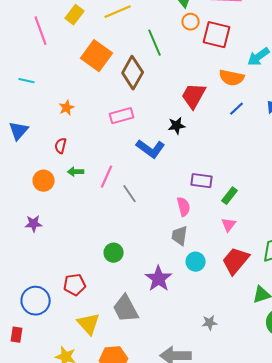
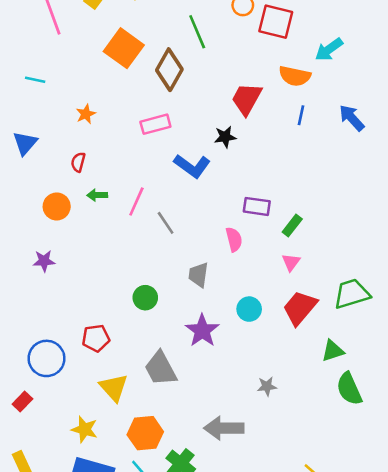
blue line: (237, 109) -> (301, 115), turned -35
gray trapezoid: (180, 236) -> (198, 275), moved
red rectangle: (17, 335) -> (22, 402), turned 35

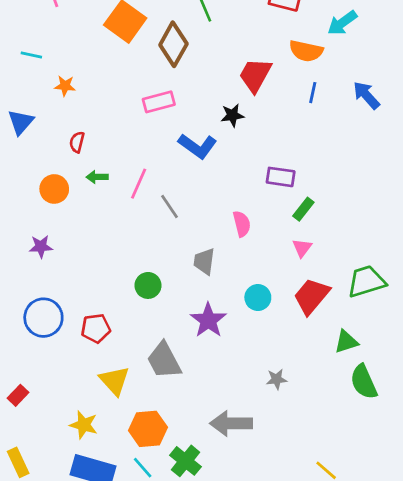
orange star: (86, 114) -> (65, 86), moved, turned 30
purple rectangle: (257, 206) -> (281, 177), moved
blue circle: (47, 358) -> (43, 318), moved

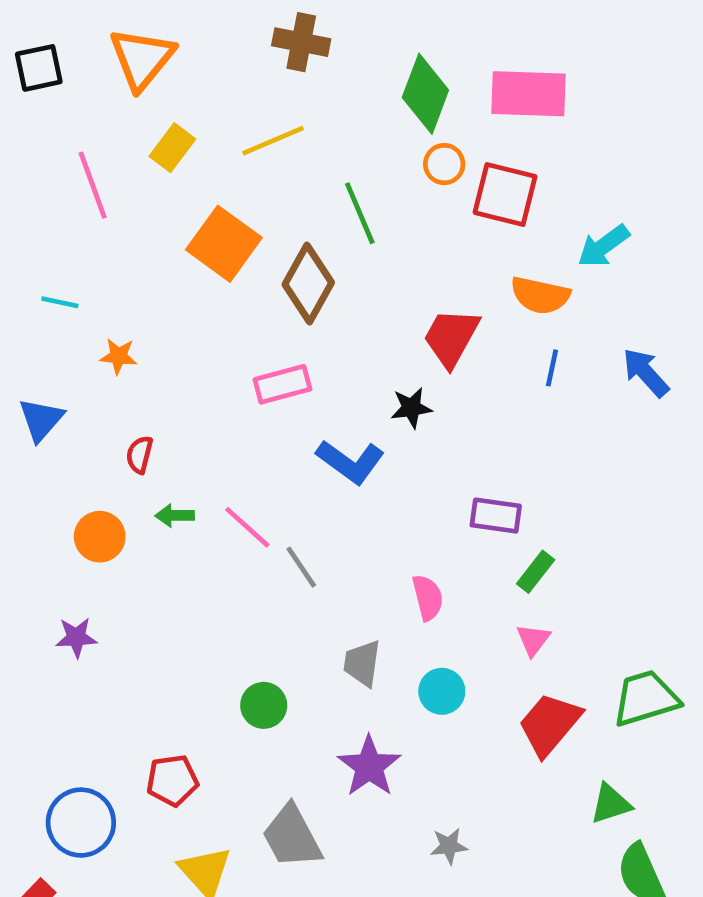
pink line: (139, 184) -> (247, 527), turned -72
cyan circle: (258, 298) -> (442, 691), moved
blue circle: (43, 318) -> (81, 823), moved
gray star: (277, 379) -> (449, 846), moved

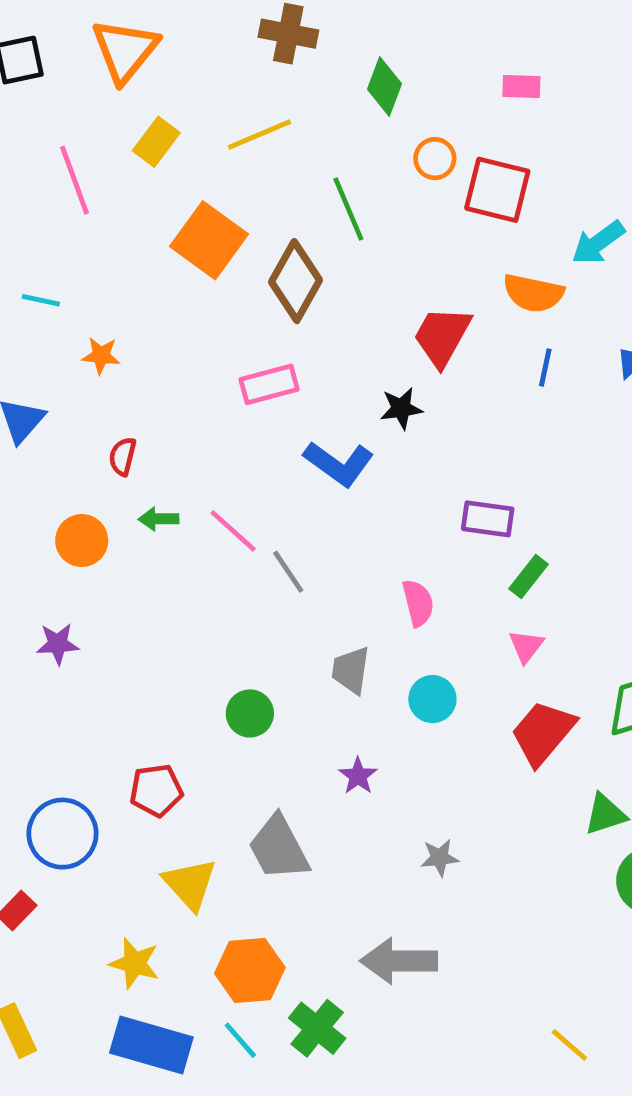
green diamond: (425, 94) -> (384, 86), moved, size x0.7
pink rectangle: (529, 94) -> (521, 86), size x0.5
purple star: (369, 766) -> (358, 776), size x0.6

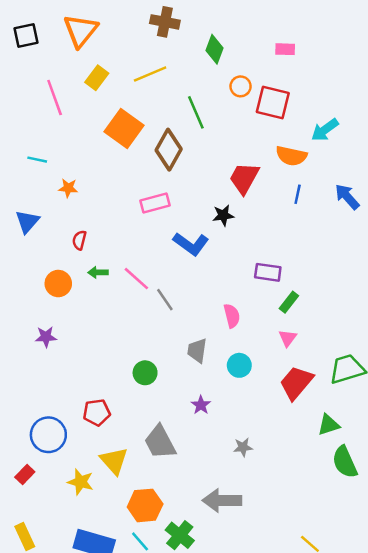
yellow star: (135, 963) -> (81, 482), moved

